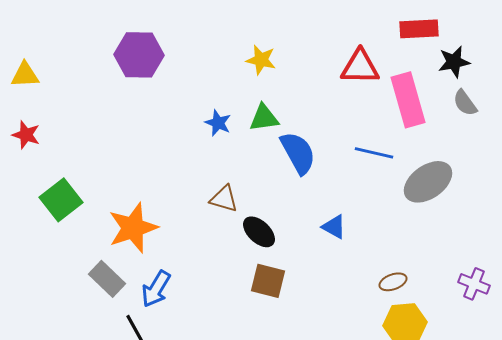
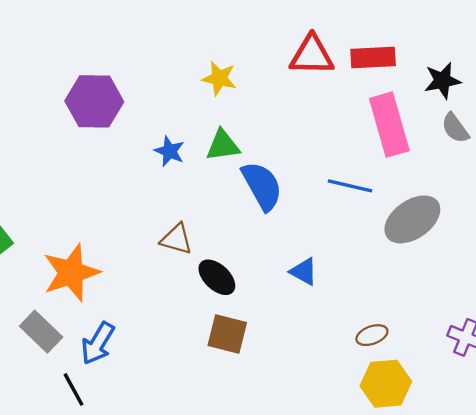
red rectangle: (419, 29) -> (373, 57), moved
purple hexagon: (139, 55) -> (94, 101), moved
red triangle: (360, 67) -> (312, 55), moved

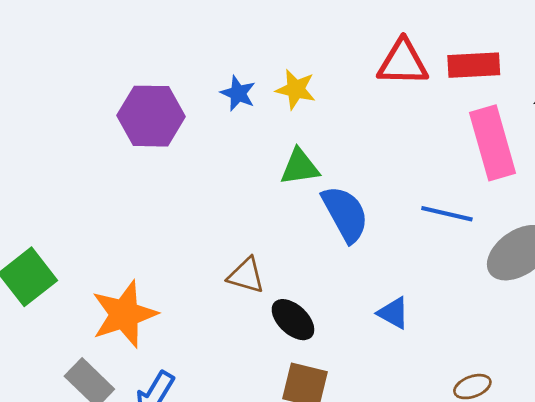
blue star: (169, 151) -> (238, 93), moved

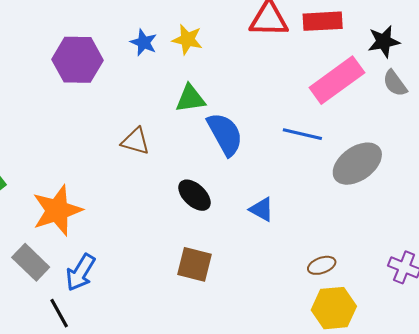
pink rectangle: (492, 143) -> (337, 80), turned 70
brown triangle: (246, 275) -> (135, 141), moved
black ellipse: (293, 320) -> (194, 195), moved

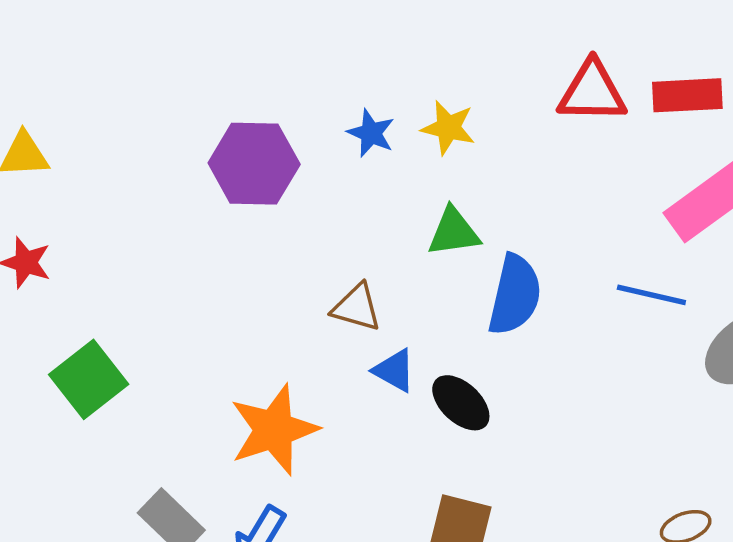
blue semicircle: (225, 134) -> (515, 295), turned 42
blue triangle: (262, 209) -> (394, 370), moved
orange star: (57, 210) -> (274, 430), moved

